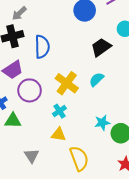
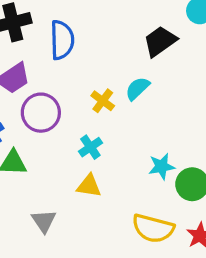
cyan semicircle: (96, 79) -> (138, 88), moved
yellow cross: (67, 83) -> (103, 101), size x0.6
yellow semicircle: (79, 158) -> (153, 228), moved, turned 125

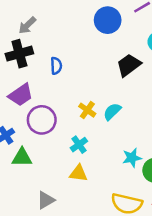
blue semicircle: (62, 40) -> (56, 66), size x0.6
cyan semicircle: (138, 88) -> (112, 112), moved
gray triangle: (44, 221) -> (46, 200), turned 36

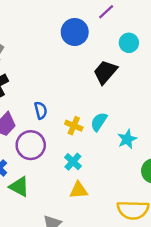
blue semicircle: (56, 66) -> (41, 110), moved
green triangle: (22, 157) -> (19, 187), turned 40
cyan star: (132, 158) -> (127, 139), moved

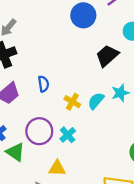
cyan star: (127, 139) -> (120, 93), moved
purple circle: (31, 145) -> (39, 131), moved
yellow triangle: (79, 190) -> (57, 168), moved

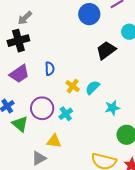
cyan star: (120, 93) -> (112, 108), moved

